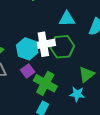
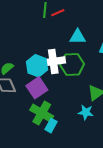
purple square: (28, 71) -> (37, 88), size x1.5
green cross: (45, 83) -> (42, 113), moved

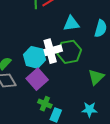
cyan star: (86, 112) -> (89, 110), moved
green cross: (42, 113) -> (45, 104), size x0.6

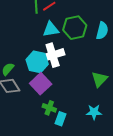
cyan triangle: (71, 24) -> (51, 29), moved
green hexagon: (69, 52) -> (75, 28), moved

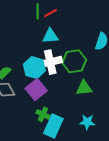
green hexagon: (75, 28) -> (74, 61), moved
green triangle: (99, 79) -> (84, 88), moved, turned 36
cyan rectangle: (60, 119) -> (53, 126), size x1.6

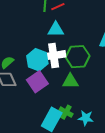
green triangle: (84, 88) -> (70, 81), moved
green cross: (43, 114) -> (66, 112), moved

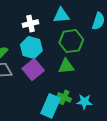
cyan triangle: (56, 30) -> (61, 15), moved
white cross: (54, 55) -> (31, 24), moved, size x0.7

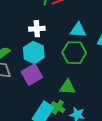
cyan triangle: (61, 15) -> (78, 30), moved
green triangle: (66, 66) -> (68, 87), moved

